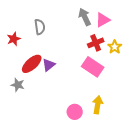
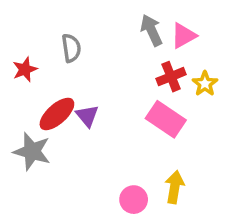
purple triangle: (49, 65) -> (87, 116), turned -32
gray star: (18, 85) -> (32, 151), size x1.5

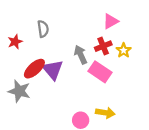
gray arrow: (151, 30) -> (81, 55), moved
purple triangle: (87, 116) -> (53, 70), size x1.5
yellow arrow: (175, 187) -> (105, 113), turned 90

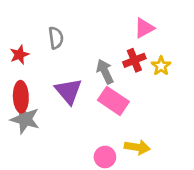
red ellipse: (34, 69) -> (21, 97), moved, turned -50
pink rectangle: (100, 72) -> (113, 101), moved

